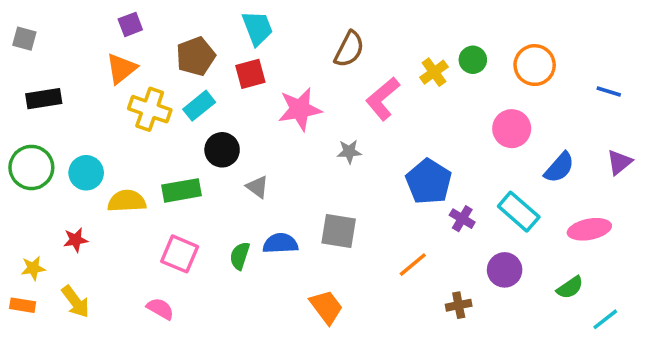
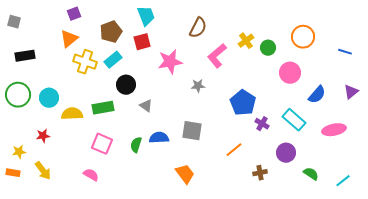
green circle: (473, 60) -> (268, 48), moved
green semicircle: (570, 288) -> (311, 174), moved, turned -112

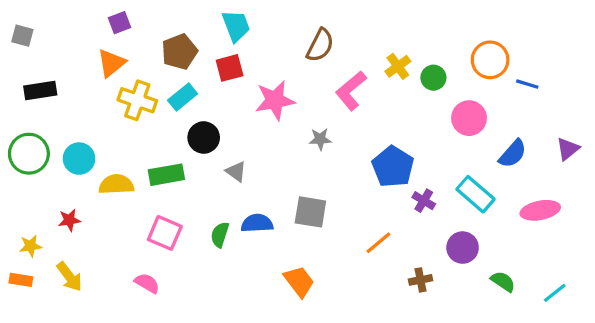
blue line: (345, 52) -> (527, 84), moved

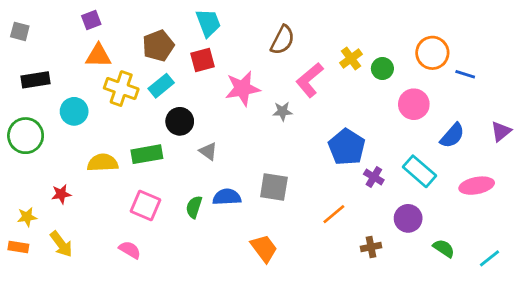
purple square: (120, 23) -> (91, 20), moved
orange triangle: (111, 63) -> (98, 56), turned 40
gray star: (320, 139) -> (282, 111), moved
cyan circle: (79, 159) -> (74, 111), moved

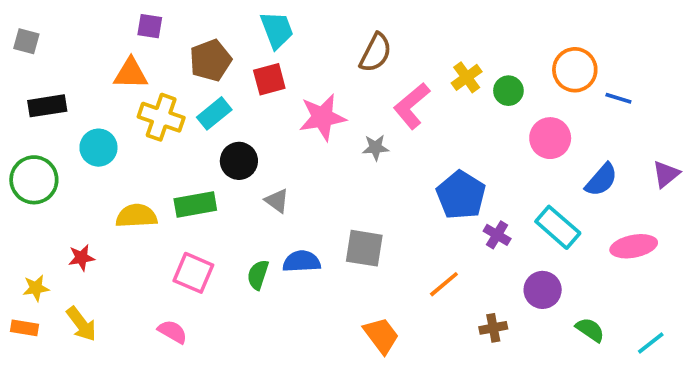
purple square: (91, 20) -> (150, 26), moved, turned 30
orange trapezoid: (264, 248) -> (381, 335), moved

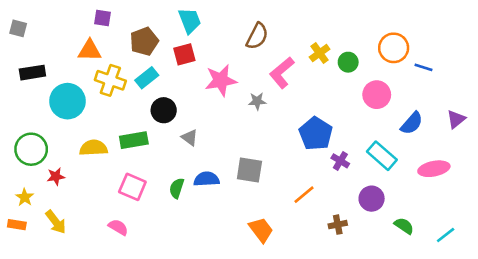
cyan circle: (98, 148) -> (67, 101), size x1.4
green circle: (34, 180) -> (31, 149), moved
yellow star: (36, 288) -> (25, 197), turned -30

